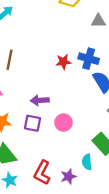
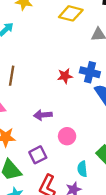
purple square: (33, 123) -> (38, 155), moved, turned -36
cyan semicircle: (87, 162) -> (82, 169), moved

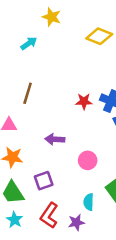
pink circle: (67, 136) -> (88, 160), moved

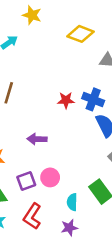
pink circle: (88, 160) -> (50, 177), moved
purple star: (76, 222) -> (69, 228), moved

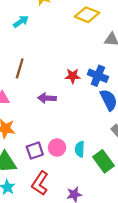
purple arrow: (37, 139) -> (47, 98), moved
cyan semicircle: (72, 202) -> (80, 149), moved

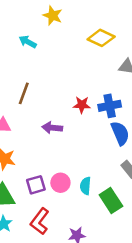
cyan arrow: (21, 21) -> (28, 42), turned -119
blue cross: (98, 76) -> (110, 106), turned -36

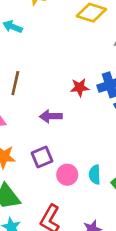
purple square: (36, 185) -> (42, 157), moved

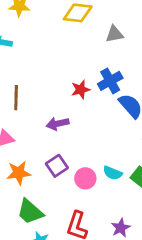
cyan semicircle: (95, 175) -> (113, 173), turned -54

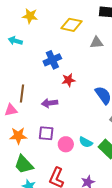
blue cross: (110, 81) -> (52, 60), moved
brown line: (16, 98) -> (22, 93), moved
purple square: (57, 166) -> (46, 133), turned 35

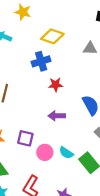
yellow diamond: (72, 25) -> (52, 36), moved
purple arrow: (50, 103) -> (57, 116), moved

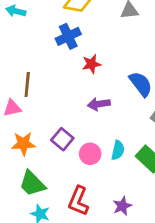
purple square: (25, 138) -> (62, 139), turned 35
cyan semicircle: (66, 153) -> (118, 150), turned -104

